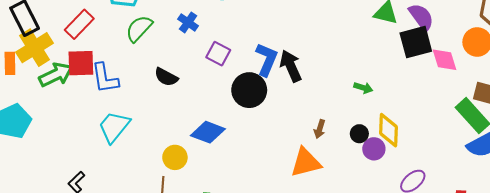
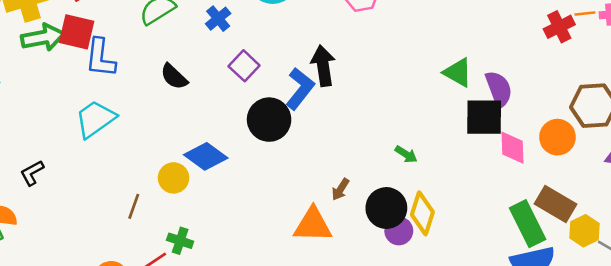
black arrow: (291, 66) -> (323, 66), moved
black circle: (359, 134) -> (386, 208), size x1.8
yellow circle: (175, 157) -> (174, 178), moved

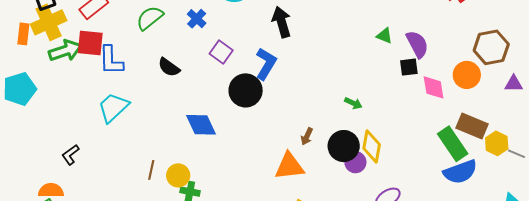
black arrow: (323, 66) -> (282, 22), moved
green triangle: (458, 72) -> (384, 36), size x0.7
black square: (484, 117) -> (409, 67), size x0.6
blue diamond: (206, 156) -> (201, 125), turned 36
yellow circle: (174, 178) -> (178, 175), moved

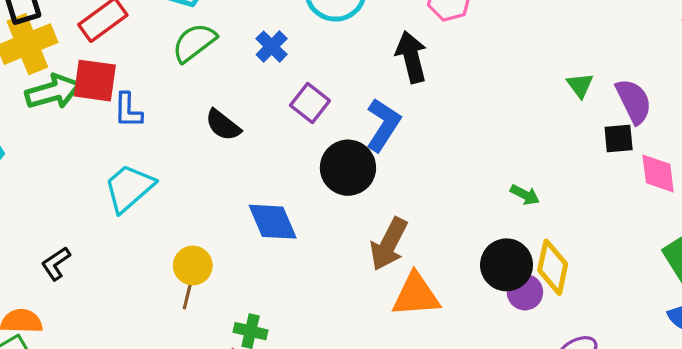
green triangle: (384, 36) -> (580, 85), turned 30
blue L-shape: (111, 60) -> (128, 110), size x0.7
brown arrow: (307, 136) -> (389, 244), moved, size x1.8
yellow circle: (178, 175) -> (193, 265), moved

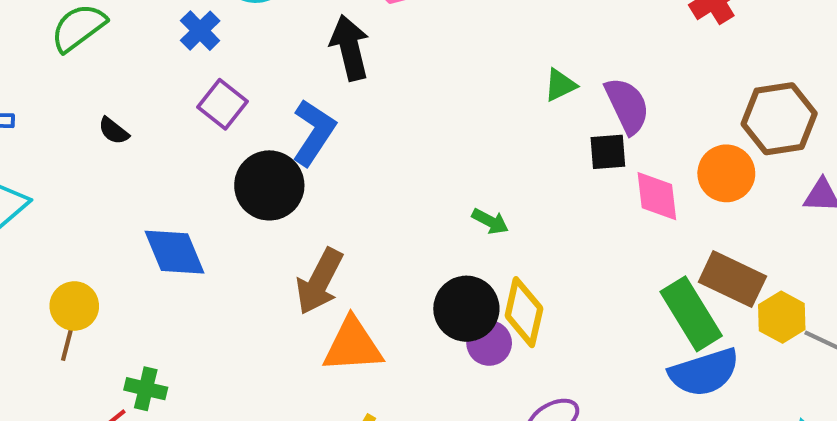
blue cross: (272, 47) -> (200, 31), moved
green triangle: (580, 85) -> (560, 85), turned 40
black semicircle: (223, 125) -> (114, 131), size x0.7

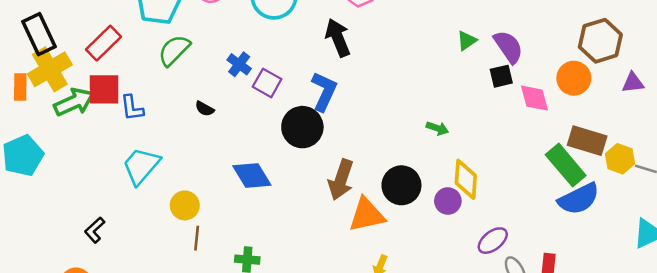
blue cross: (200, 31) -> (239, 64), moved
yellow circle: (74, 306) -> (185, 205), moved
black circle: (466, 309) -> (401, 185), moved

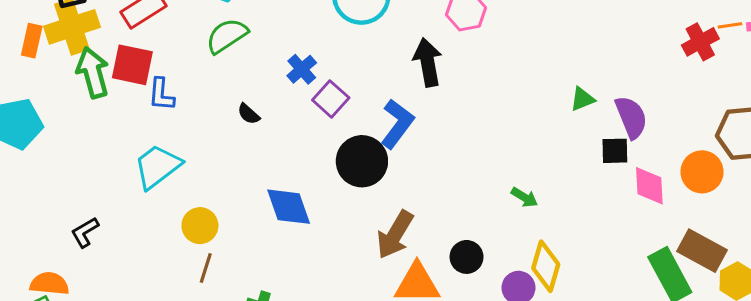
green arrow: (74, 102) -> (93, 72), turned -93
black circle: (401, 185) -> (467, 257), size x0.7

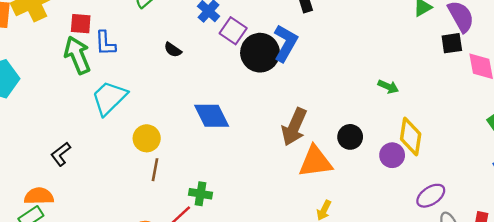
red square: (132, 65) -> (81, 24), size x0.7
green arrow: (93, 72) -> (77, 55), moved
black circle: (362, 161) -> (260, 53), moved

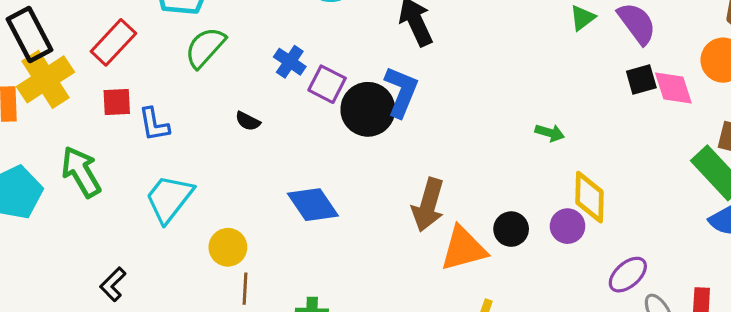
black square: (452, 43) -> (641, 79), moved
green arrow: (77, 55) -> (81, 172), moved
black circle: (350, 137) -> (511, 229), moved

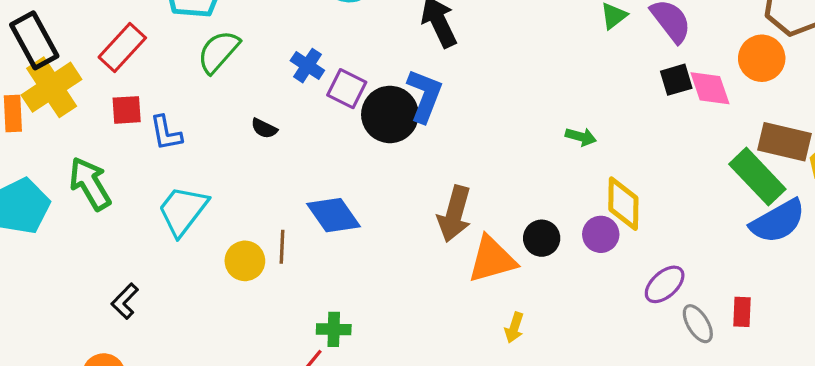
brown line: (245, 289) -> (282, 247), moved

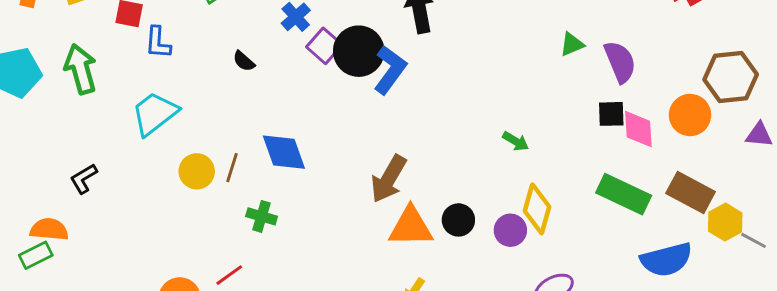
black circle: (390, 114) -> (359, 51), moved
green rectangle: (757, 177) -> (624, 194), moved, turned -36
green cross: (334, 329) -> (262, 216), moved

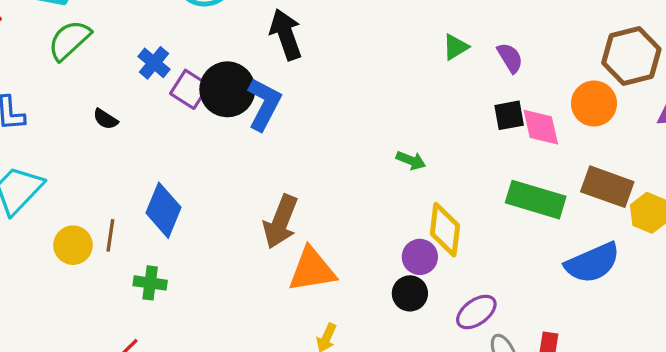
purple semicircle: (620, 62) -> (510, 58), size x0.7
blue diamond: (284, 152) -> (163, 210), turned 51
black circle: (458, 220) -> (410, 293), moved

